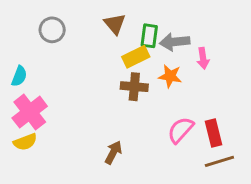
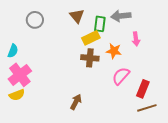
gray arrow: (175, 42) -> (121, 16), moved
pink semicircle: (181, 130) -> (121, 76), moved
red rectangle: (213, 133) -> (143, 89), turned 36

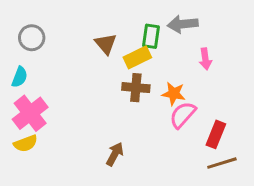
brown triangle: (77, 16) -> (106, 44), moved
gray circle: (35, 20) -> (32, 38), moved
orange star: (114, 51) -> (174, 94), moved

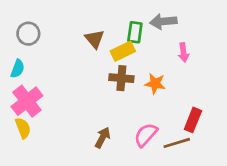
pink semicircle: (183, 115) -> (146, 135), moved
yellow semicircle: (26, 143) -> (23, 128), turned -90
brown line: (222, 163) -> (177, 143), moved

